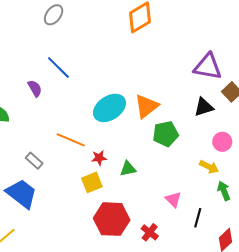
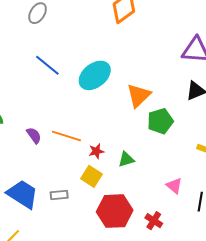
purple semicircle: (35, 88) -> (34, 135), moved
cyan ellipse: (109, 108) -> (95, 75), moved
gray rectangle: (34, 161) -> (59, 195), moved, turned -42
yellow square: (92, 182) -> (92, 176), turned -30

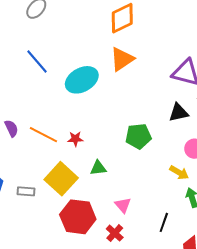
orange triangle: (139, 95) -> (122, 59), moved
red star: (96, 151) -> (75, 139), moved
yellow square: (92, 176) -> (61, 179), size x1.5
pink triangle: (174, 186) -> (123, 205), moved

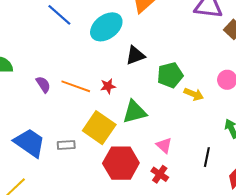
black triangle: (179, 113) -> (135, 55), moved
green triangle: (98, 168) -> (135, 112), size x1.5
yellow arrow: (179, 173) -> (194, 94), moved

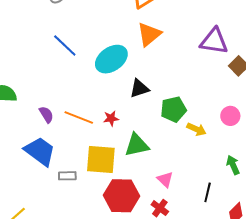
yellow square: (99, 128) -> (101, 160), turned -32
blue trapezoid: (30, 143) -> (40, 151), moved

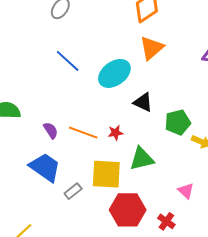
black triangle: (139, 89) -> (143, 102), turned 45
gray rectangle: (67, 176) -> (73, 191), turned -36
pink triangle: (165, 179) -> (186, 191), moved

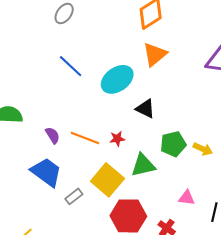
green pentagon: (178, 122) -> (173, 144), moved
yellow square: (106, 174) -> (107, 180), turned 36
pink triangle: (186, 191) -> (187, 198), turned -36

